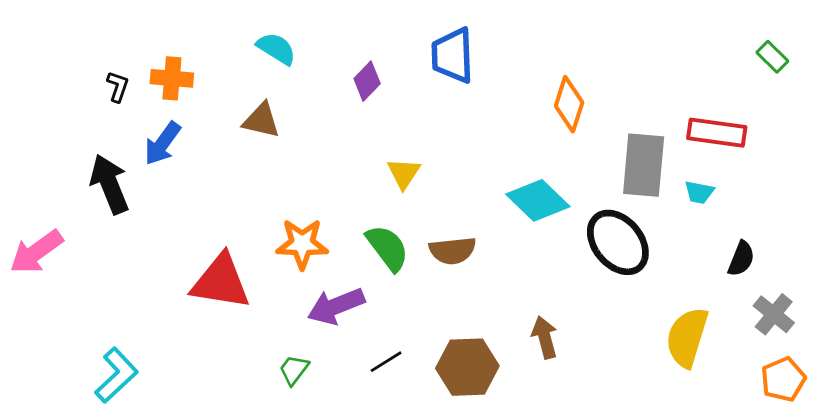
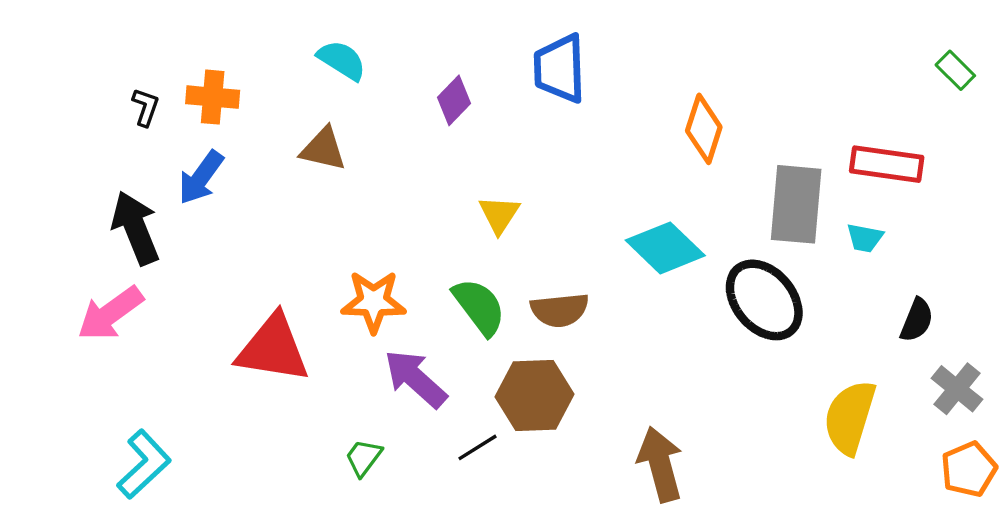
pink arrow: (36, 252) -> (110, 313), moved
purple arrow: (336, 306) -> (415, 379), turned 64
brown arrow: (545, 337) -> (660, 464), moved, size x1.4
brown hexagon: (467, 367) -> (535, 395), moved

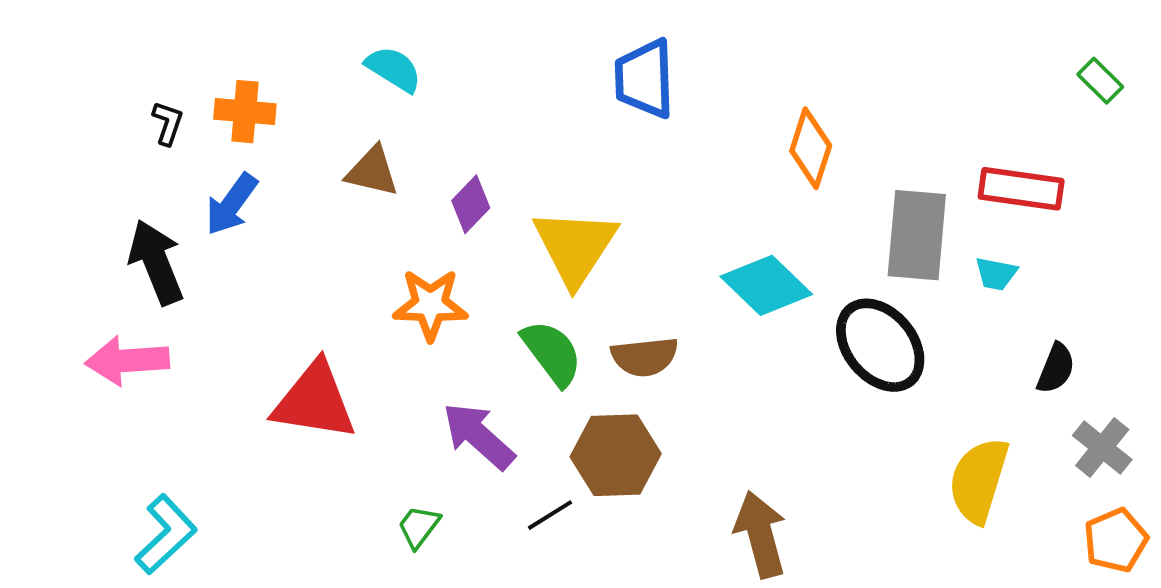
purple diamond: (454, 100) -> (471, 204), moved
yellow triangle: (499, 214) -> (575, 247), size x1.8
orange star: (374, 302) -> (430, 305), moved
pink arrow: (110, 313) -> (127, 361), turned 32

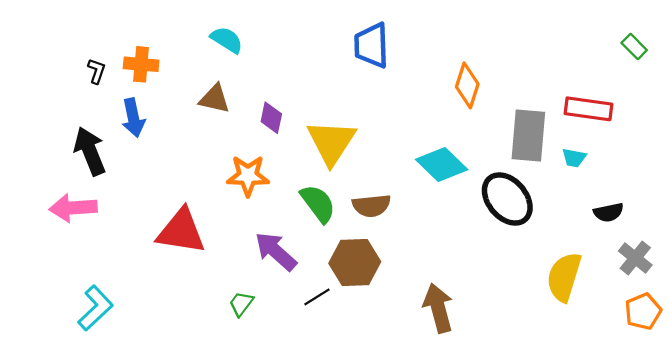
blue arrow: (231, 204) -> (133, 118), turned -48
purple diamond: (471, 204) -> (271, 118), turned -32
black semicircle: (1056, 368) -> (609, 212), turned 56

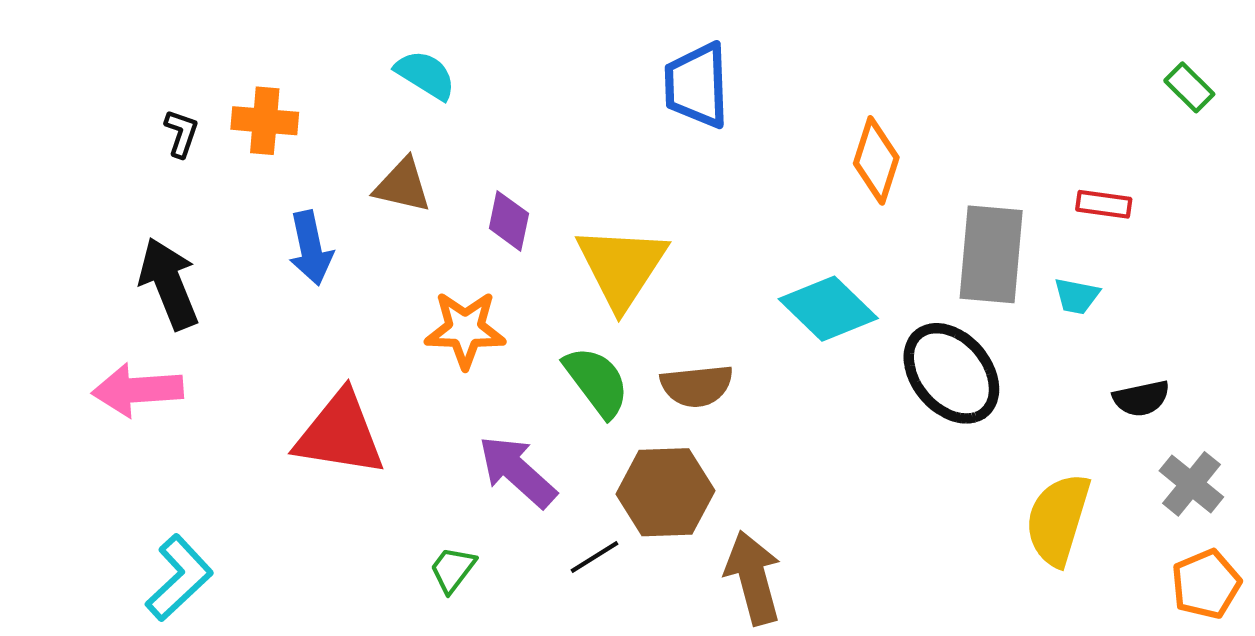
red rectangle: (589, 109) -> (1104, 204), size x0.6
blue arrow: (133, 118) -> (311, 248), moved
brown arrow: (438, 308) -> (753, 578), moved

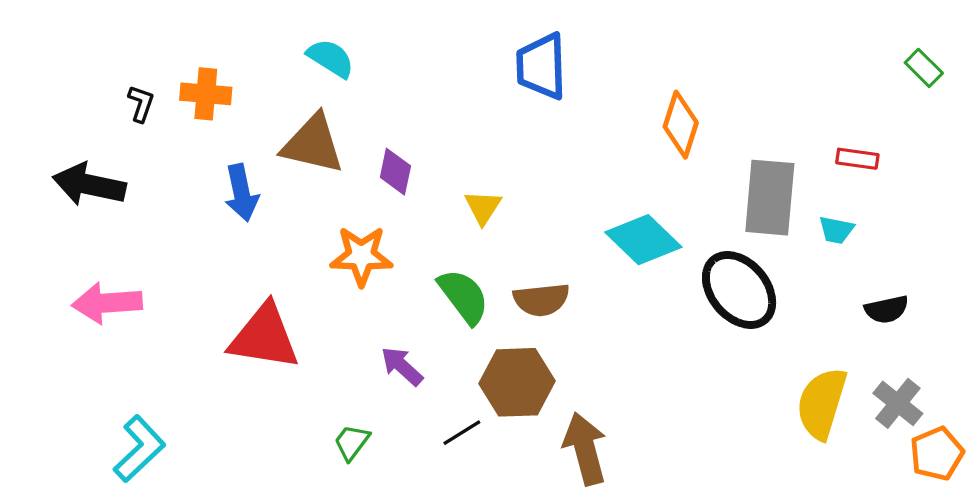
brown triangle: (403, 185) -> (313, 144), size x1.4
yellow triangle: (622, 267) -> (483, 207), size x0.5
black arrow: (169, 284) -> (89, 185), moved, turned -56
purple arrow: (517, 471) -> (402, 366), size x0.7
gray cross: (1191, 484) -> (898, 403), moved

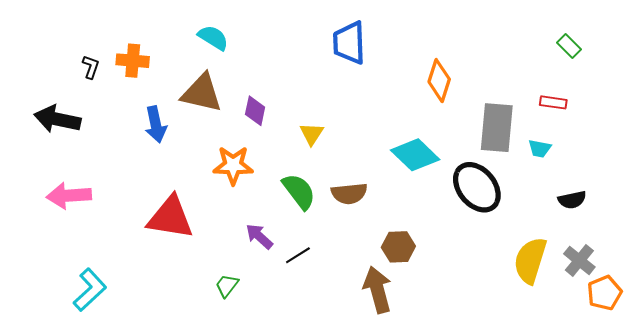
green rectangle: (924, 68) -> (569, 46), moved
brown hexagon: (517, 382) -> (398, 247), moved, size x0.7
black line: (462, 433) -> (298, 255), moved

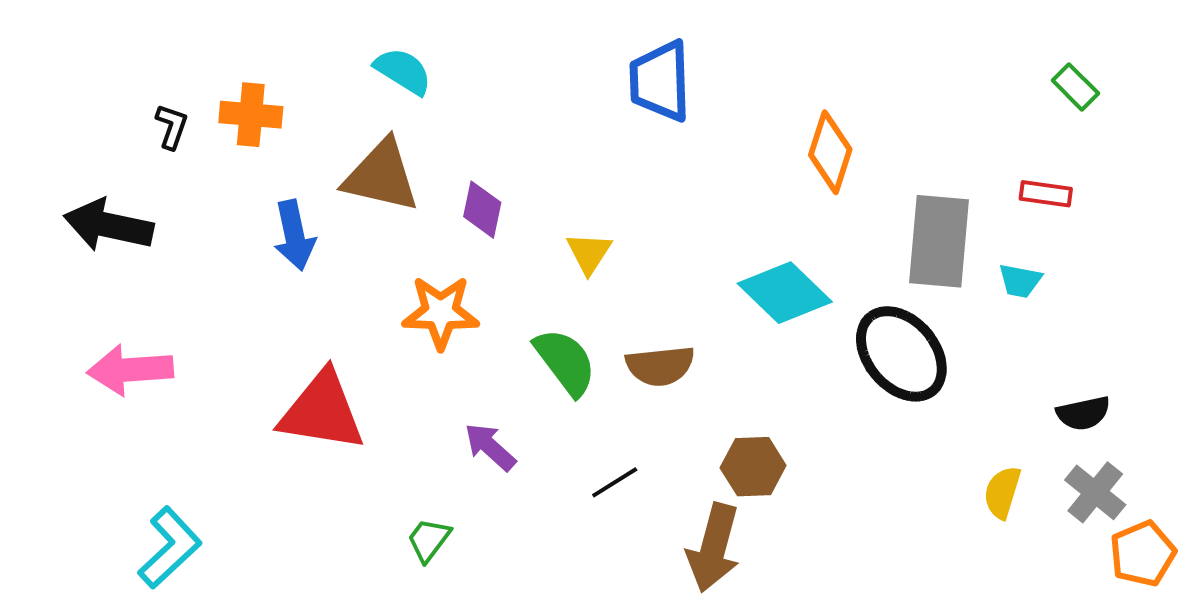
black semicircle: (572, 200) -> (1083, 413), moved
black line: (298, 255) -> (615, 482), moved
yellow semicircle: (530, 260) -> (1002, 492), size x0.6
brown arrow: (377, 290) -> (714, 548), turned -150

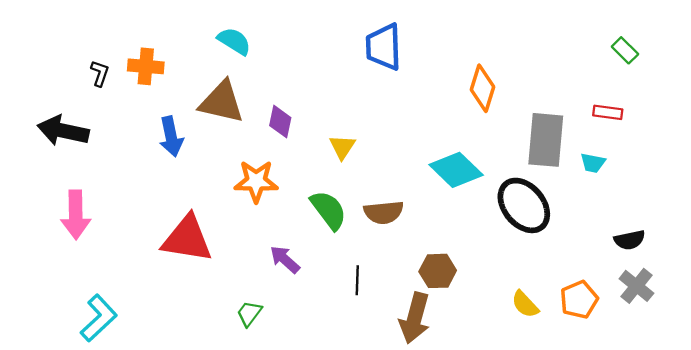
pink arrow: (130, 370) -> (76, 215), turned -87
black line: (615, 482) -> (357, 280), turned -56
yellow semicircle: (1002, 492) -> (525, 304), moved, turned -60
orange pentagon: (1143, 554) -> (579, 300), moved

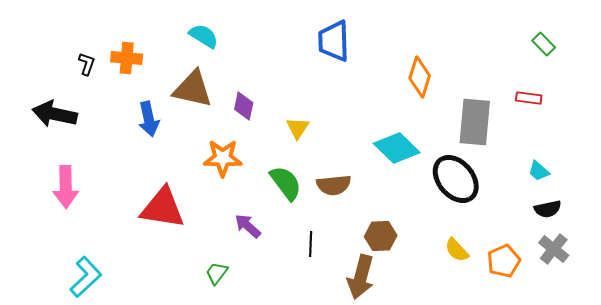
cyan trapezoid: (593, 163) -> (539, 171), moved, turned 30
yellow semicircle: (525, 304) -> (457, 250), moved

